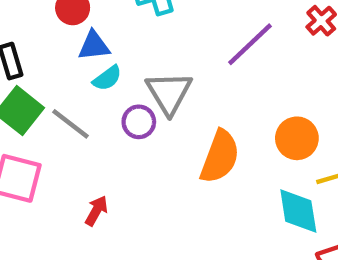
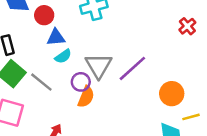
purple line: (250, 44) -> (132, 68), moved
orange semicircle: (220, 157) -> (86, 97), moved, size x0.7

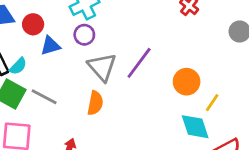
cyan semicircle: (63, 56) -> (18, 66), moved
purple circle: (81, 82) -> (84, 35), moved
yellow line: (191, 117) -> (212, 103), turned -30

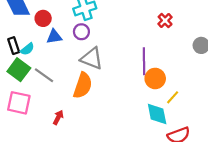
purple line: (139, 63) -> (144, 61), moved, turned -45
gray triangle: (102, 67) -> (92, 58), turned -35
orange semicircle: (95, 103) -> (83, 85), size x1.4

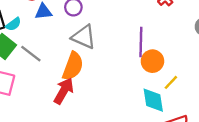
red arrow: (58, 117) -> (64, 91), moved, size x1.6

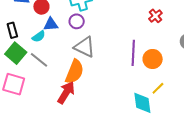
cyan semicircle: (13, 24) -> (39, 37), moved
orange circle: (152, 61) -> (153, 59), moved

